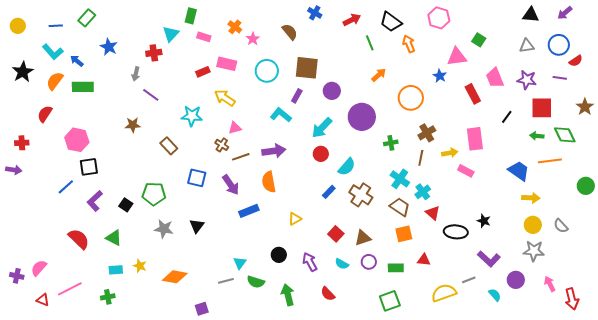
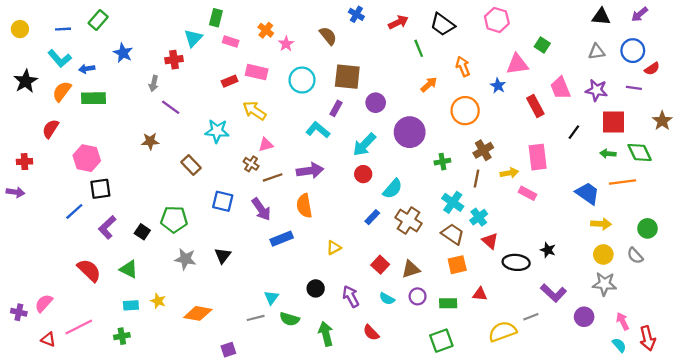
orange arrow: (409, 44) -> (463, 66), moved
blue arrow: (77, 61) -> (87, 69), turned -48
green circle: (586, 186) -> (648, 228), moved
cyan semicircle: (495, 295) -> (619, 345), moved

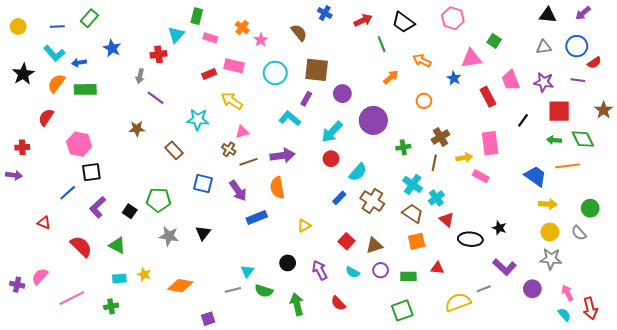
orange arrow: (463, 66) -> (422, 61), turned -42
orange circle: (465, 111) -> (424, 101), size x0.6
red triangle: (48, 339) -> (44, 223), moved

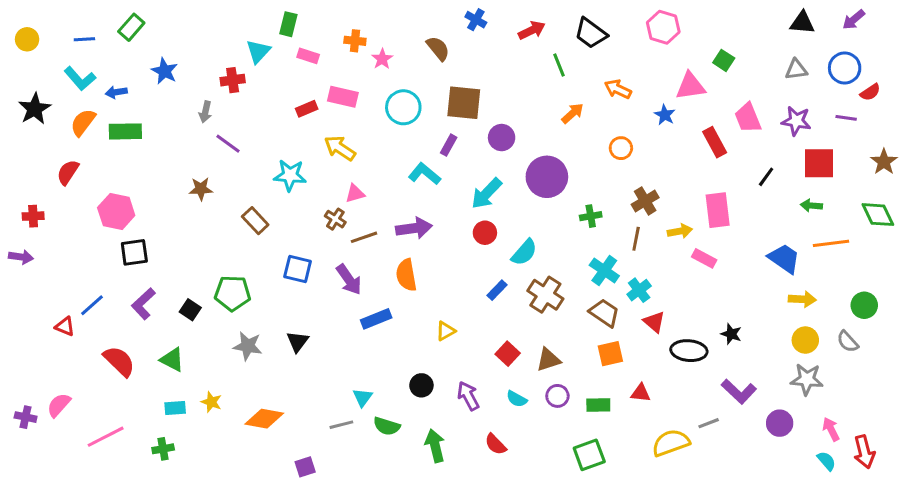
orange cross: (242, 28) -> (355, 41), turned -32
green diamond: (583, 139) -> (878, 215), moved
blue line: (68, 193) -> (92, 305), moved

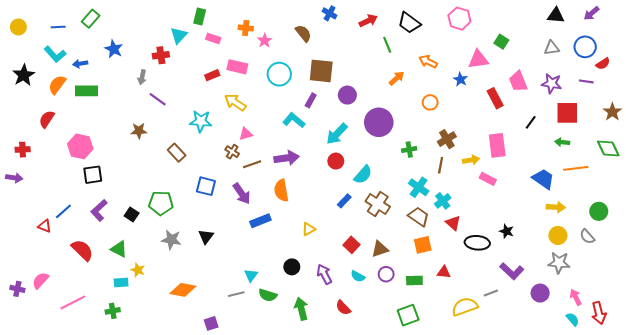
yellow star: (211, 402) -> (138, 270), moved

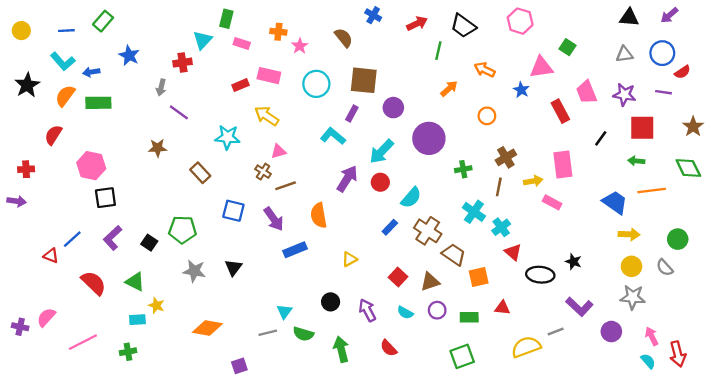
green line: (387, 45) -> (438, 51), turned 35
purple arrow: (287, 158) -> (347, 179), moved, turned -50
brown trapezoid: (419, 217) -> (454, 254), moved

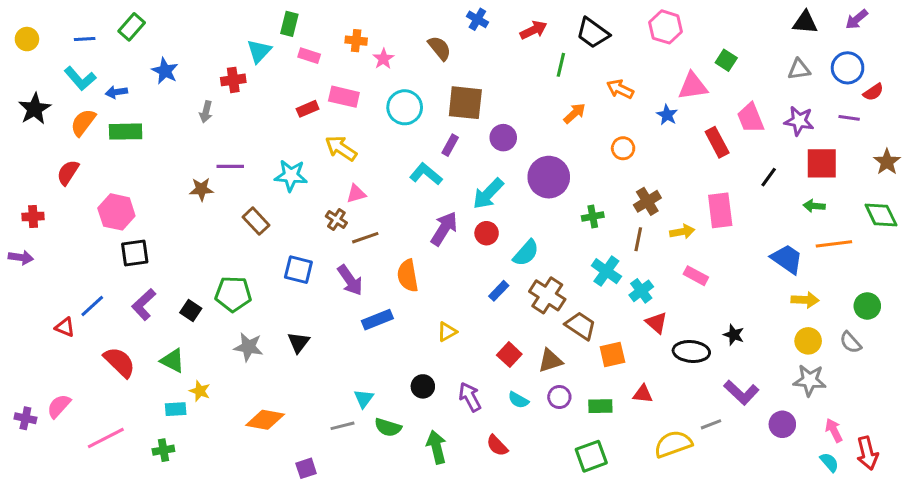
purple line: (179, 112) -> (230, 166), moved, turned -36
pink rectangle: (552, 202) -> (696, 276), moved

